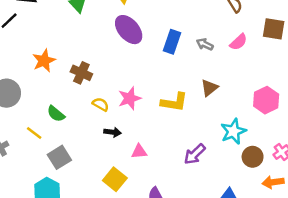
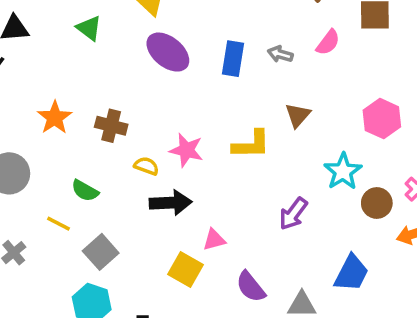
pink star: (130, 98) -> (186, 150), turned -30
black arrow: (113, 132) -> (171, 203), size x1.6
pink triangle: (139, 152) -> (214, 240), moved

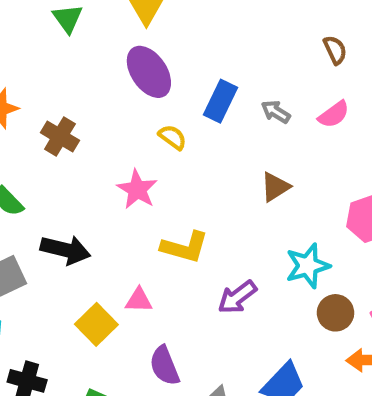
yellow L-shape: (251, 144) -> (185, 247), moved
yellow semicircle: (146, 166) -> (173, 137), moved
black arrow: (171, 203) -> (65, 250), moved

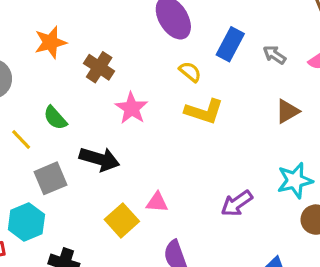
brown triangle: (275, 187) -> (287, 111), moved
pink star: (137, 189) -> (132, 108), moved
yellow L-shape: (185, 247) -> (204, 111), moved

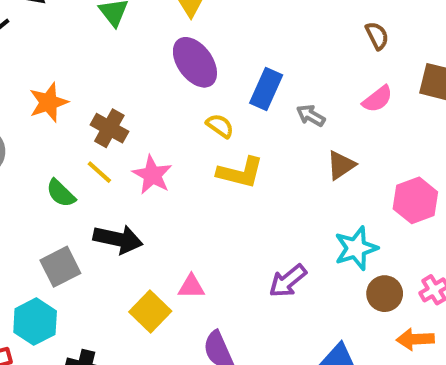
gray arrow: (274, 55) -> (311, 115), moved
yellow line: (21, 140) -> (99, 172), moved

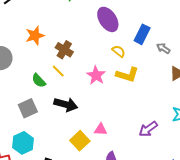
pink star: (152, 175) -> (96, 75), moved
gray square: (60, 267) -> (28, 108), moved

